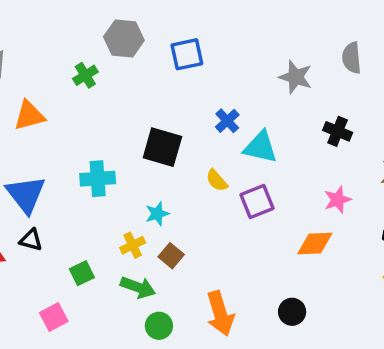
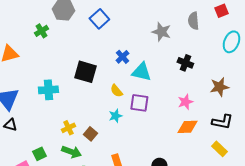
blue square: (187, 54) -> (99, 19), turned -30
purple square: (257, 201) -> (139, 103), turned 30
cyan star: (157, 214) -> (115, 116), moved
orange diamond: (315, 243) -> (187, 127), moved
green square: (82, 273) -> (39, 154), moved

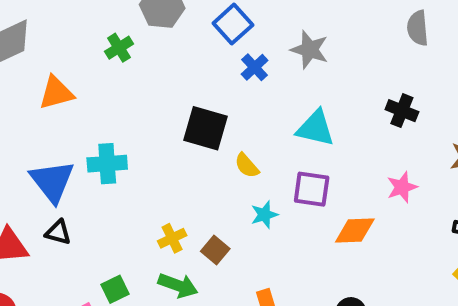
gray star: (161, 32) -> (310, 50), moved
blue cross: (122, 57) -> (255, 67), moved
cyan cross: (48, 90) -> (107, 164), moved
yellow semicircle: (116, 91) -> (247, 166), moved
orange diamond: (187, 127) -> (355, 230), moved

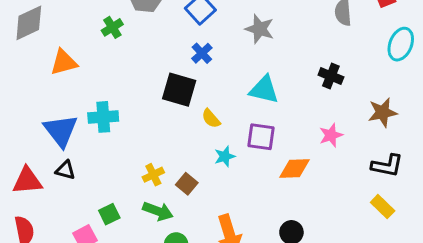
blue cross: (255, 67) -> (202, 53), moved

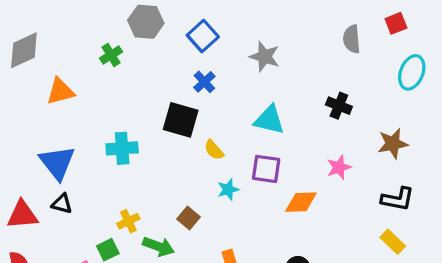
cyan cross: (103, 117) -> (122, 148), moved
yellow cross: (153, 175) -> (128, 221), moved

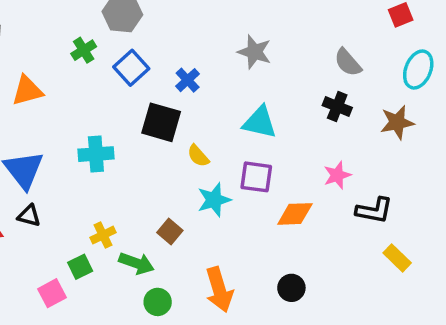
blue square: (203, 36) -> (131, 68), moved
gray semicircle: (352, 39) -> (348, 62), moved, turned -36
brown star: (393, 144) -> (397, 122), moved
cyan star: (228, 190) -> (214, 200), size x1.4
black L-shape: (398, 199) -> (374, 210), moved

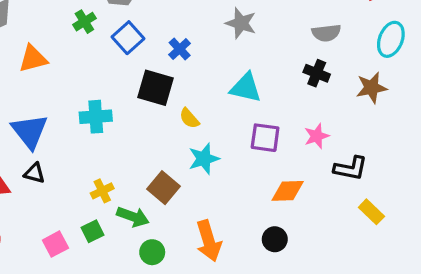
gray semicircle: (348, 62) -> (326, 33), turned -56
purple square: (256, 177) -> (265, 138), moved
orange diamond: (295, 214) -> (288, 191), moved
brown square: (170, 232) -> (163, 188), size x1.4
green square: (80, 267) -> (93, 231), moved

